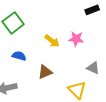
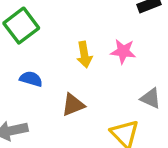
yellow arrow: (52, 41) -> (84, 55), turned 42

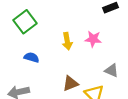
brown triangle: (73, 105) -> (70, 83), moved

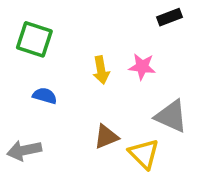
green square: (25, 22) -> (34, 39), turned -35
gray triangle: (112, 70) -> (171, 116), size x1.5

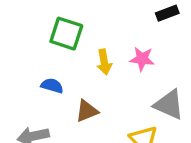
green square: (34, 39) -> (66, 34), moved
brown triangle: (106, 137) -> (87, 111), moved

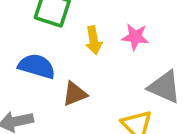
blue semicircle: (52, 86) -> (37, 66), size x1.5

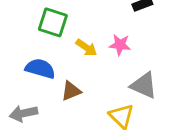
yellow arrow: (94, 40) -> (86, 48), turned -45

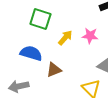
yellow arrow: (86, 48) -> (65, 38), turned -84

